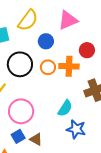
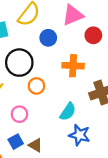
red circle: (87, 50) -> (93, 35), moved
orange circle: (48, 67) -> (36, 86), moved
pink circle: (21, 111) -> (19, 114), size x0.6

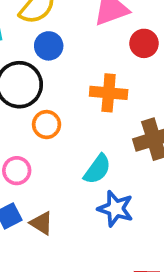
blue circle: (48, 38) -> (49, 46), moved

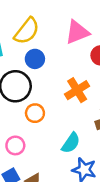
orange cross: (109, 93) -> (77, 90), turned -35

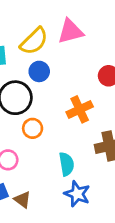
pink triangle: (77, 32) -> (70, 31), moved
cyan semicircle: (71, 143) -> (67, 164), turned -50

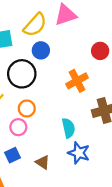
orange circle: (33, 128) -> (27, 108), moved
brown triangle: (23, 200) -> (43, 162), moved

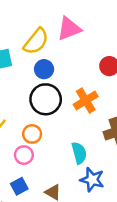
black circle: (22, 74) -> (46, 99), moved

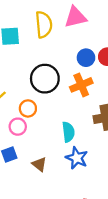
yellow semicircle: (36, 41) -> (44, 25), turned -52
blue circle: (44, 69) -> (86, 58), moved

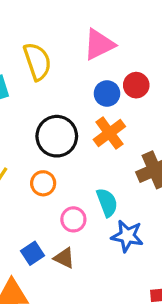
pink triangle: (75, 17) -> (99, 44), moved
pink circle: (18, 127) -> (73, 219), moved
brown triangle: (39, 164) -> (64, 258), moved

